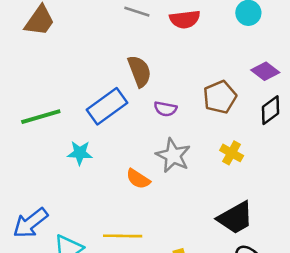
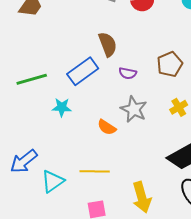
yellow cross: (232, 153) -> (179, 107), turned 30

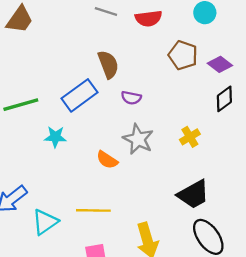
brown pentagon: (170, 64) -> (183, 55), moved, turned -30

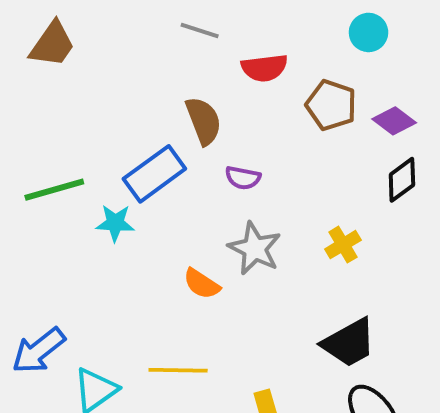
red semicircle: (148, 18) -> (264, 68), moved
cyan star: (55, 137) -> (115, 223), moved

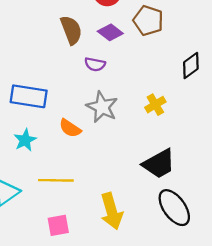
purple diamond: (394, 121) -> (110, 32), moved
blue rectangle: (154, 174) -> (29, 96), moved, turned 45
cyan star: (115, 223) -> (25, 140), moved, turned -30

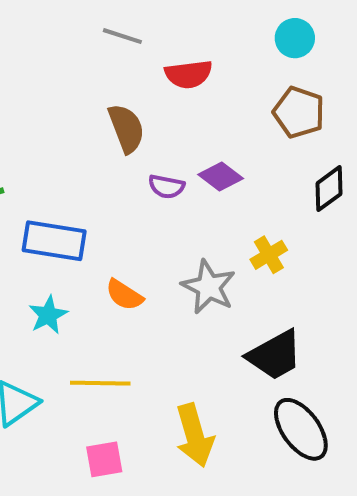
brown pentagon: (148, 21) -> (299, 112), moved
purple diamond: (110, 32) -> (221, 177), moved
gray star: (102, 107) -> (209, 287), moved

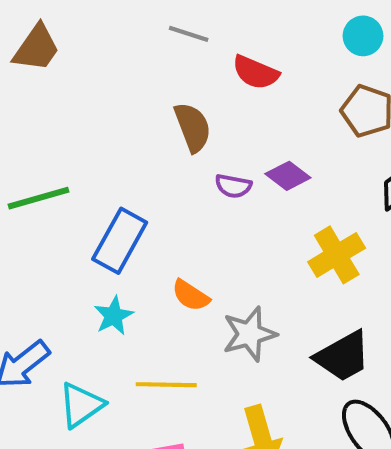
red semicircle: (189, 74) -> (256, 72), turned 30
blue rectangle: (54, 241) -> (120, 241), turned -70
yellow cross: (269, 255) -> (337, 255), size x1.5
gray star: (209, 287) -> (249, 334), moved, turned 30

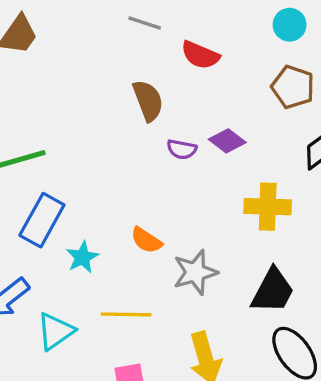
blue rectangle: (120, 241) -> (42, 220), moved
yellow cross: (337, 255) -> (268, 207), turned 33
black trapezoid: (343, 356) -> (273, 291), turned -33

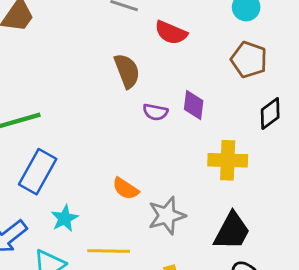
purple diamond: (227, 141) -> (194, 105), turned 60
cyan star: (82, 257) -> (65, 218), moved

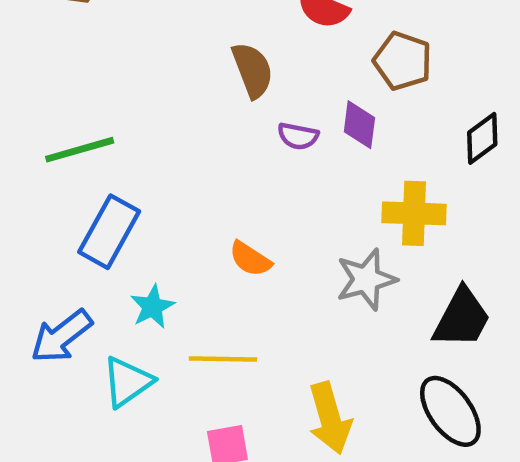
brown pentagon: (249, 60) -> (403, 61), moved
gray star: (167, 216) -> (366, 279), moved
black trapezoid: (232, 231) -> (462, 318), moved

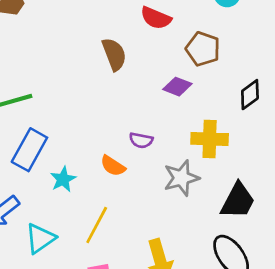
purple diamond: (359, 125) -> (177, 87), turned -76
purple semicircle: (298, 136) -> (141, 140), moved
cyan star: (152, 307) -> (63, 179), moved
yellow line: (223, 359) -> (97, 225), turned -63

